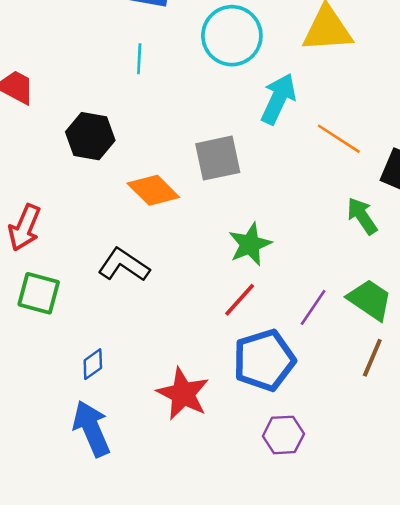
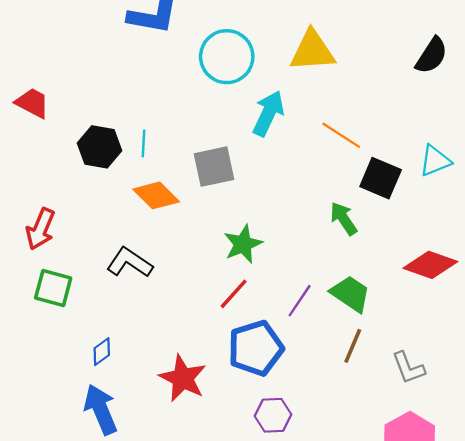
cyan line: (139, 59) -> (143, 143), moved
orange line: (339, 139) -> (341, 135), moved

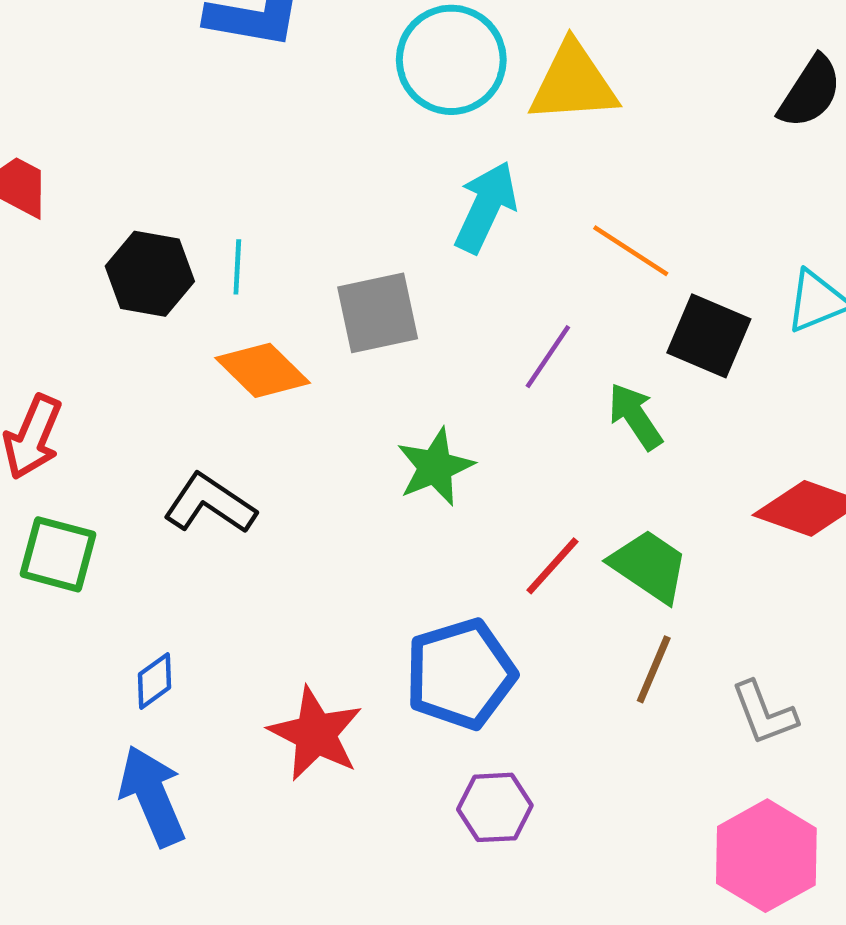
cyan circle: (227, 57) -> (451, 60), moved
red line: (234, 294) -> (552, 566), moved
purple line: (300, 301) -> (548, 357), moved

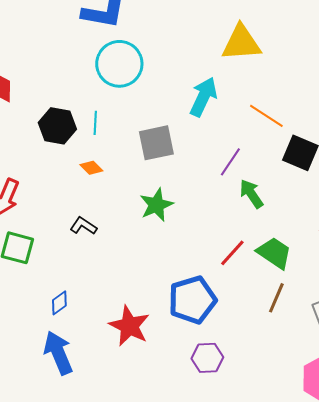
cyan circle: (451, 60) -> (119, 64), moved
orange diamond: (263, 370) -> (91, 168), moved, size x0.6
green arrow: (635, 416) -> (251, 194), moved
green star: (435, 467) -> (156, 205), moved
black L-shape: (210, 504) -> (83, 226), size x0.7

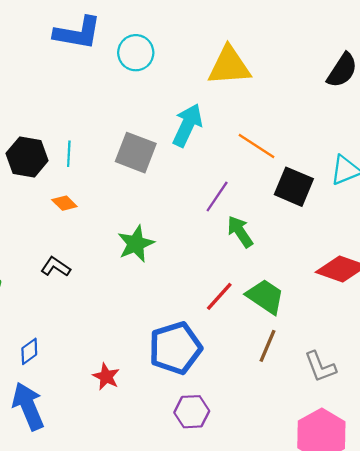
cyan circle: (119, 64) -> (136, 53), moved, size x0.7
gray square: (156, 143) -> (136, 153), moved, turned 33
red star: (129, 326) -> (106, 377), size x0.6

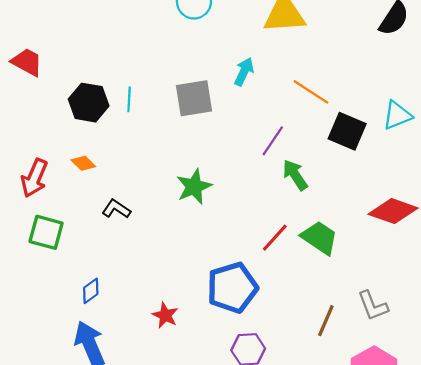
cyan arrow: (187, 125) -> (244, 72), size x0.7
gray square: (136, 153) -> (194, 98), turned -30
orange diamond: (64, 203) -> (83, 163), moved
brown line: (268, 346) -> (326, 321), moved

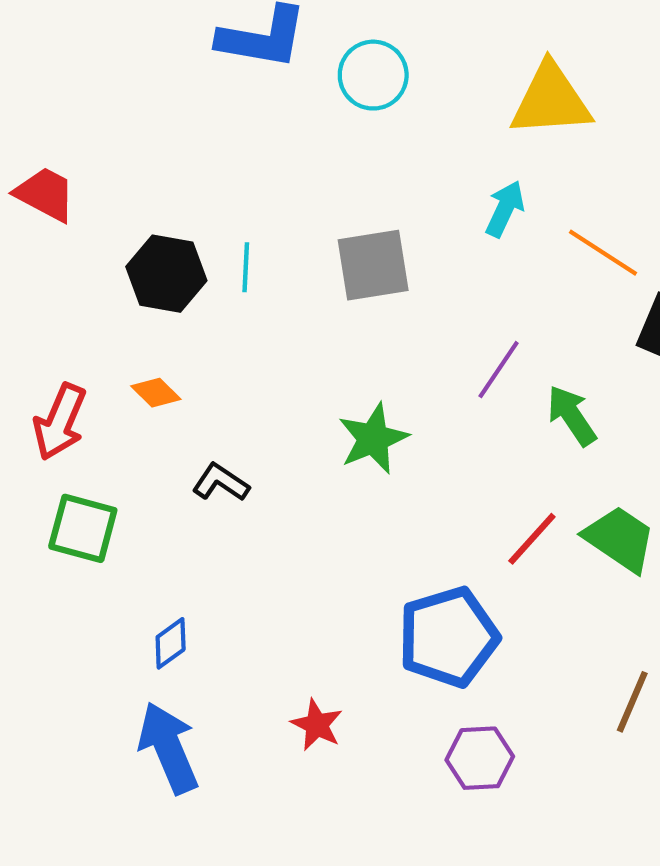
cyan arrow: (244, 72) -> (505, 209), moved
purple line: (273, 141) -> (499, 370), moved
red star: (165, 315) -> (317, 725), moved

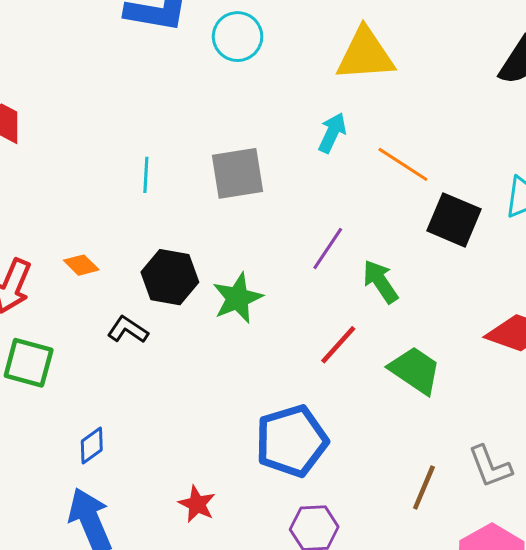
black hexagon: (166, 274) -> (170, 277), moved
red line: (532, 539) -> (338, 345), moved

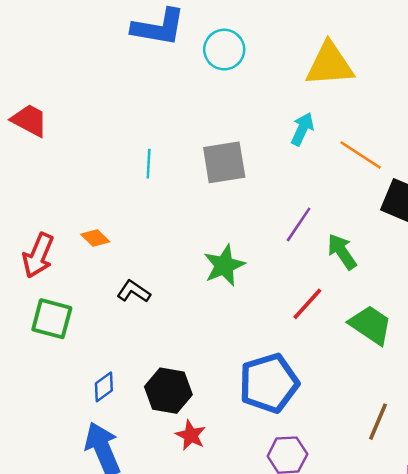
black hexagon: (170, 277) -> (168, 391), moved

